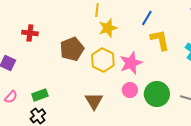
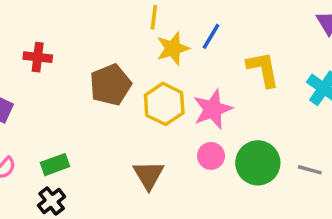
blue line: (147, 18) -> (211, 36), moved

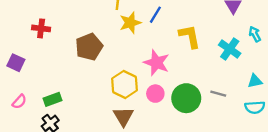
yellow hexagon: (164, 104) -> (125, 84), moved
pink star: (213, 109) -> (157, 63), turned -30
gray line: (310, 170) -> (218, 94), moved
brown triangle: (149, 175) -> (123, 116), moved

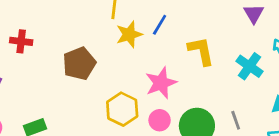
pink star: (157, 63) -> (161, 83), turned 30
gray line: (218, 94) -> (236, 120), turned 56

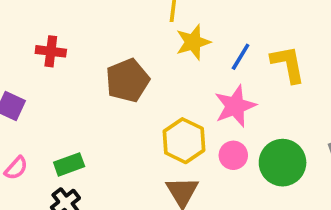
blue line: (160, 25) -> (241, 57), moved

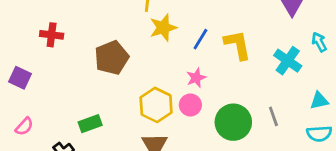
pink star: (235, 106) -> (196, 78), size x0.6
pink circle: (233, 155) -> (190, 105), moved
green rectangle: (69, 164) -> (90, 124), moved

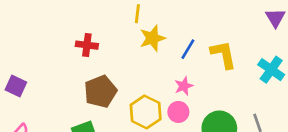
red cross: (52, 35) -> (87, 45), moved
brown pentagon: (112, 58) -> (101, 91), moved

